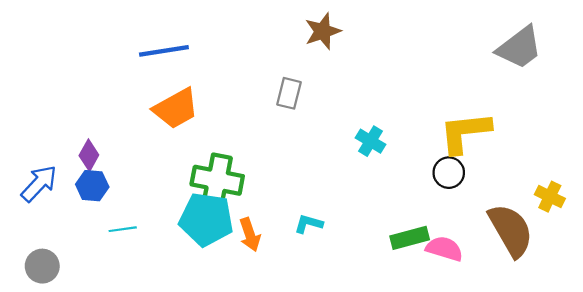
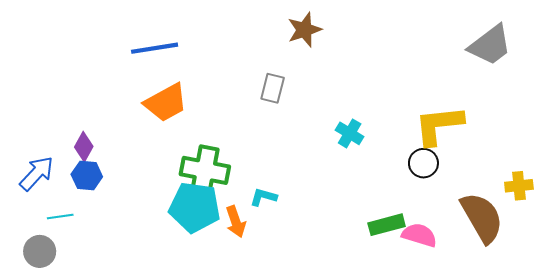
yellow cross: (550, 197) -> (519, 186), turned -32
cyan L-shape: (309, 224) -> (263, 197), moved
cyan line: (123, 229) -> (60, 217), moved

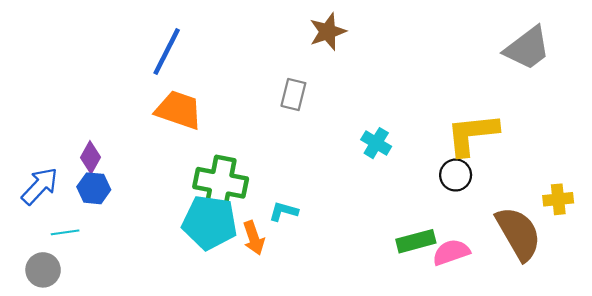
blue line: (155, 48) -> (167, 51), turned -54
orange trapezoid: (166, 103) -> (179, 110), turned -132
pink semicircle: (419, 235) -> (451, 252), turned -36

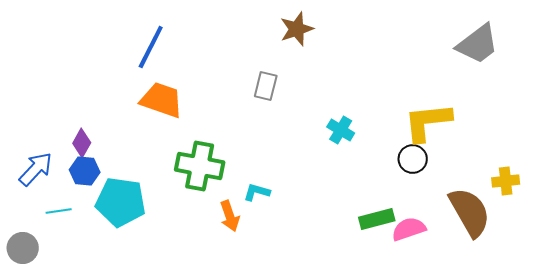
cyan pentagon: (210, 222) -> (121, 202), moved
gray circle: (43, 270) -> (23, 248), moved

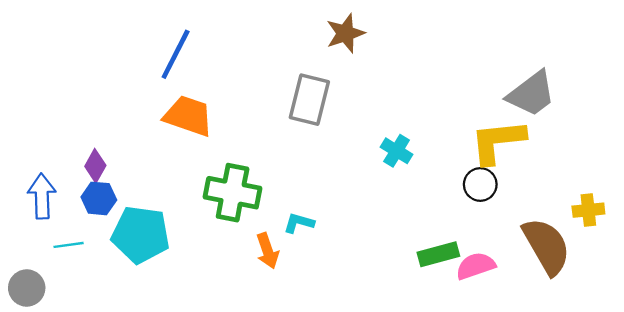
gray trapezoid: (478, 44) -> (531, 94), moved
gray rectangle: (266, 86) -> (309, 100), size x1.5
blue arrow: (36, 169) -> (42, 196), turned -45

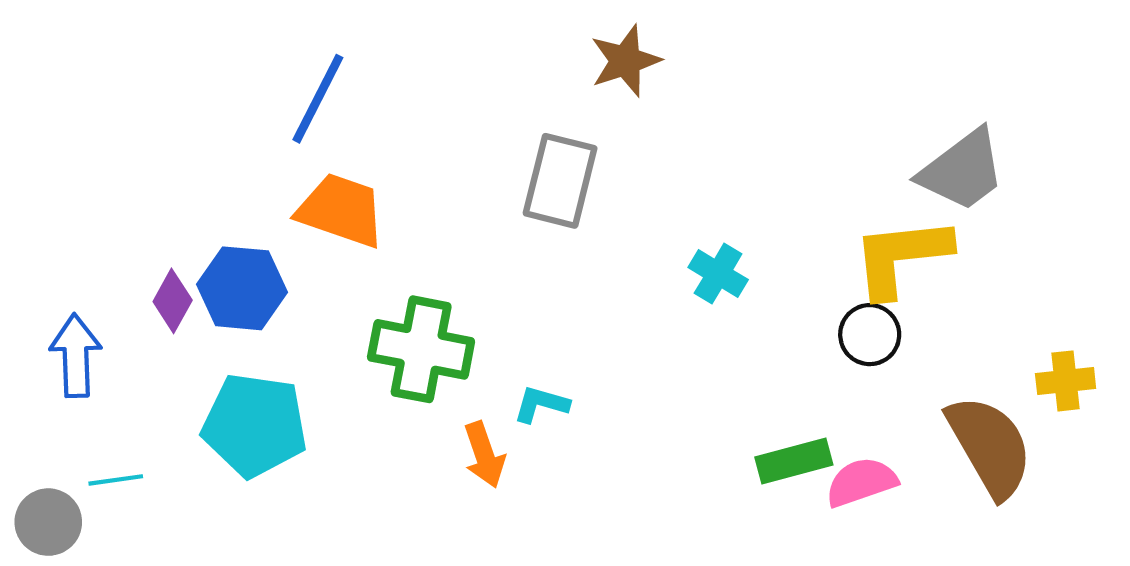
blue hexagon: (99, 198) -> (242, 288), moved, size x1.4
cyan line: (69, 245) -> (116, 480), moved

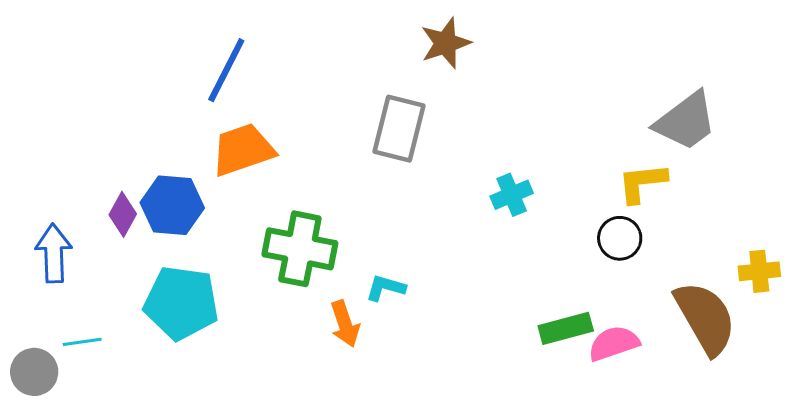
orange trapezoid: (341, 210) -> (243, 150), turned -38
yellow L-shape: (901, 257) -> (642, 183), size x0.7
cyan cross: (718, 274) -> (512, 195), turned 36

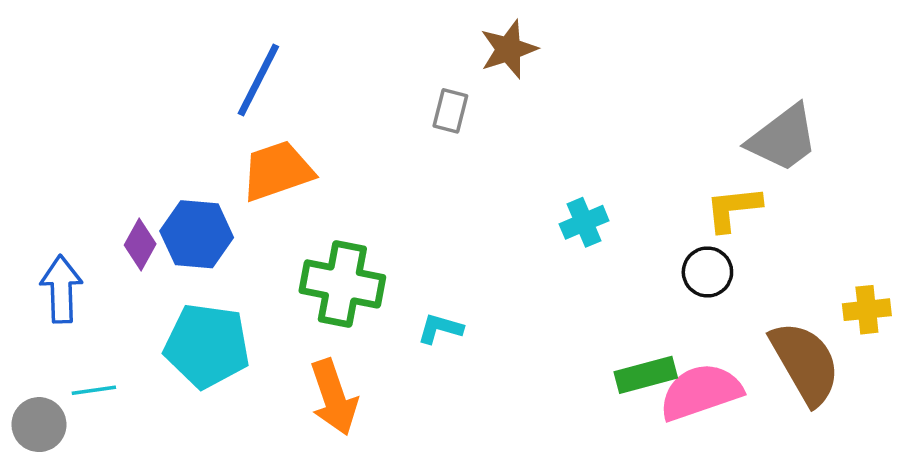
gray rectangle: (399, 129) -> (450, 111), moved, size x0.6
orange arrow: (345, 324) -> (334, 397), moved, size x1.4
pink semicircle: (614, 343) -> (701, 392), size x1.4

